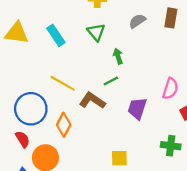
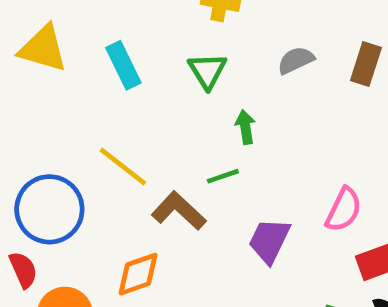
orange diamond: (64, 125) -> (138, 274), moved, turned 35

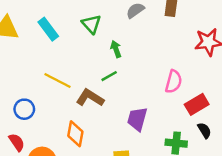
blue circle: (49, 209) -> (24, 109), size x0.6
purple trapezoid: (269, 241) -> (137, 119), moved
orange diamond: (138, 274) -> (75, 134), turned -50

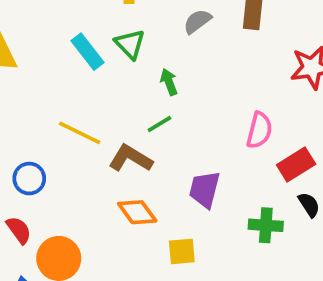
cyan rectangle: (48, 29) -> (88, 52), moved
orange diamond: (75, 134) -> (137, 212), moved, turned -45

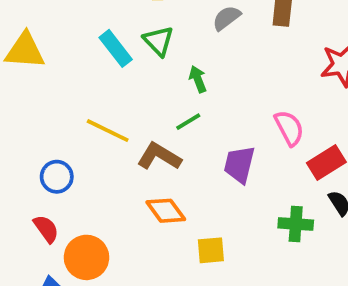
pink semicircle: (259, 130) -> (289, 128), turned -42
purple trapezoid: (205, 189) -> (239, 165), moved

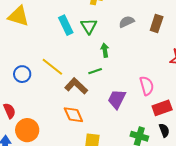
blue circle: (57, 177) -> (22, 74), moved

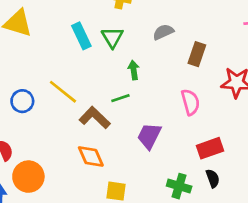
brown rectangle: (157, 24) -> (197, 54), moved
pink semicircle: (147, 86) -> (190, 102), moved

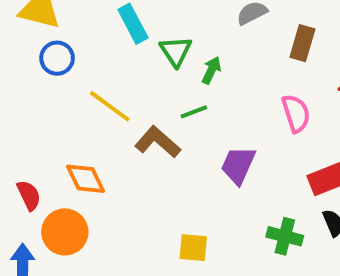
green triangle: (112, 37) -> (176, 51), moved
green arrow: (134, 70) -> (211, 70), turned 36
blue circle: (22, 101) -> (57, 58), moved
orange diamond: (91, 156) -> (85, 179), moved

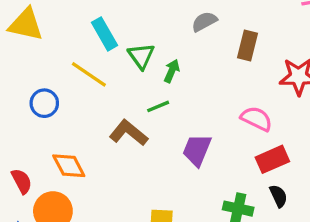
blue circle: (57, 58) -> (44, 103), moved
yellow line: (110, 106) -> (89, 74), moved
pink semicircle: (296, 113) -> (257, 119), moved, turned -44

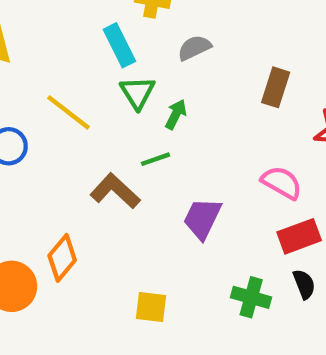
gray semicircle: (204, 22) -> (194, 48), moved
cyan rectangle: (104, 34) -> (119, 45), moved
orange diamond: (69, 166) -> (62, 258), moved, turned 64

